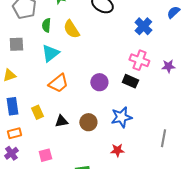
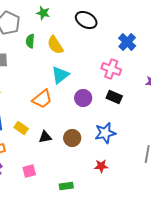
cyan triangle: (50, 53) -> (60, 75), moved
pink cross: (139, 60) -> (111, 69), moved
yellow rectangle: (37, 112) -> (21, 128), turned -32

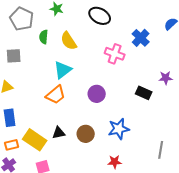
pink cross: (111, 69) -> (115, 54), moved
cyan triangle: (60, 75) -> (63, 70), moved
black rectangle: (114, 97) -> (144, 93), moved
yellow rectangle: (21, 128) -> (35, 140), moved, size x1.6

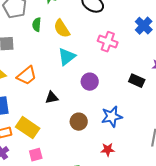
blue cross: (141, 38) -> (144, 26), moved
cyan triangle: (63, 70) -> (67, 57), moved
orange trapezoid: (56, 95) -> (27, 76), moved
black triangle: (59, 133) -> (52, 98), moved

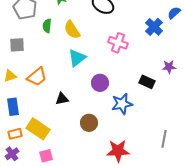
blue star: (112, 117) -> (122, 104), moved
red star: (108, 150) -> (118, 151), size x1.6

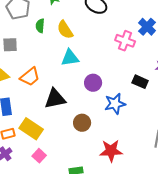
pink cross: (118, 43) -> (125, 41), moved
cyan triangle: (77, 58) -> (70, 58), turned 30
black triangle: (62, 99) -> (55, 99), size x1.6
pink square: (46, 156) -> (39, 156), turned -32

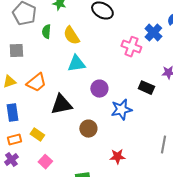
yellow rectangle: (31, 129) -> (37, 135), size x0.6
red star: (111, 151) -> (117, 157), size x0.7

